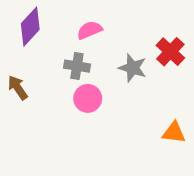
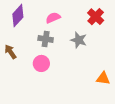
red cross: (170, 52) -> (96, 17), moved
pink circle: (88, 98) -> (41, 63), moved

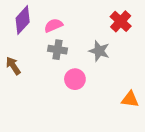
pink semicircle: (53, 18) -> (53, 25), moved
pink circle: (41, 63) -> (75, 79), moved

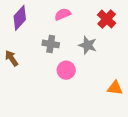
pink semicircle: (53, 25) -> (63, 14), moved

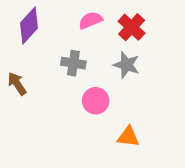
red cross: (107, 19) -> (132, 27), moved
orange triangle: (115, 88) -> (128, 137), moved

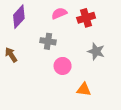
red cross: (132, 27) -> (86, 18), turned 30
gray star: (126, 65) -> (96, 51), moved

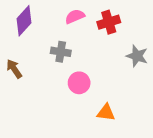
gray star: (96, 51) -> (137, 56), moved

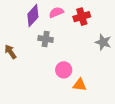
purple diamond: (24, 21) -> (33, 16), moved
pink circle: (79, 83) -> (64, 70), moved

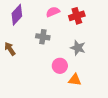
purple diamond: (33, 16) -> (17, 15), moved
gray star: (103, 42) -> (78, 48), moved

